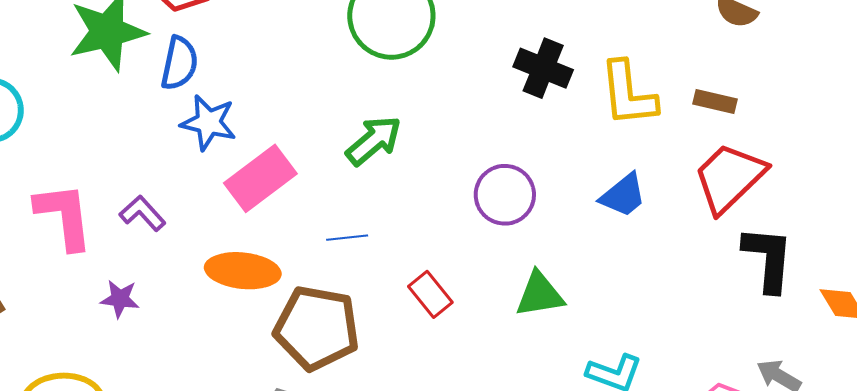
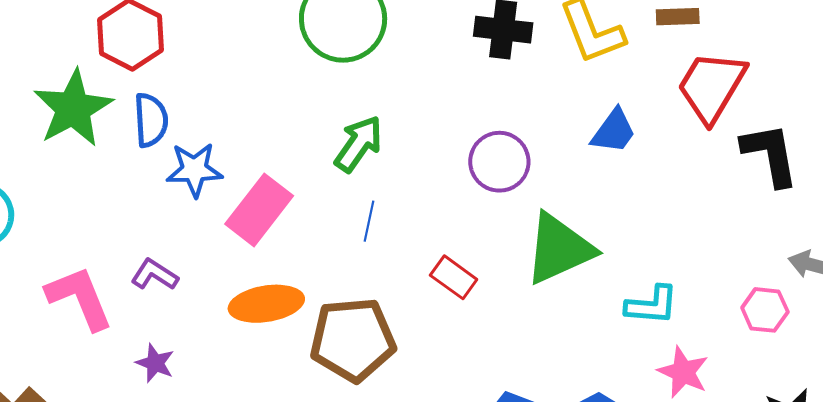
blue line: (347, 238) -> (369, 221), moved, turned -57
green triangle: (540, 294) -> (559, 249), size x1.5
purple star: (120, 299) -> (155, 363), turned 30

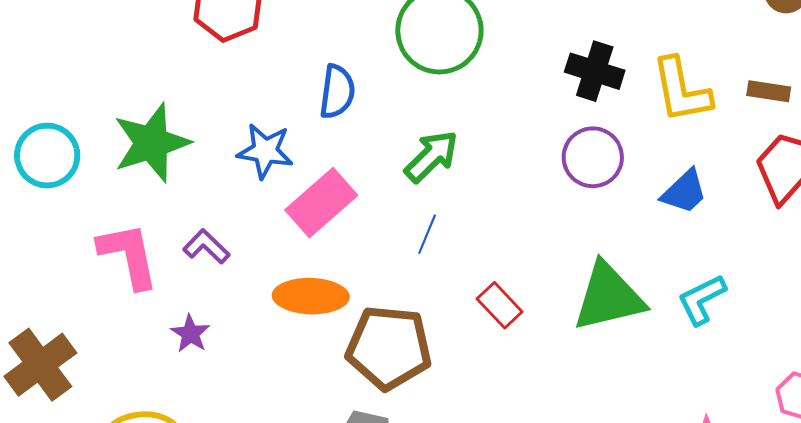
green star: (73, 108) -> (152, 143), moved
blue semicircle: (151, 120) -> (337, 92), moved
purple circle: (499, 162) -> (593, 157), moved
cyan L-shape: (652, 305) -> (702, 299), moved, turned 138

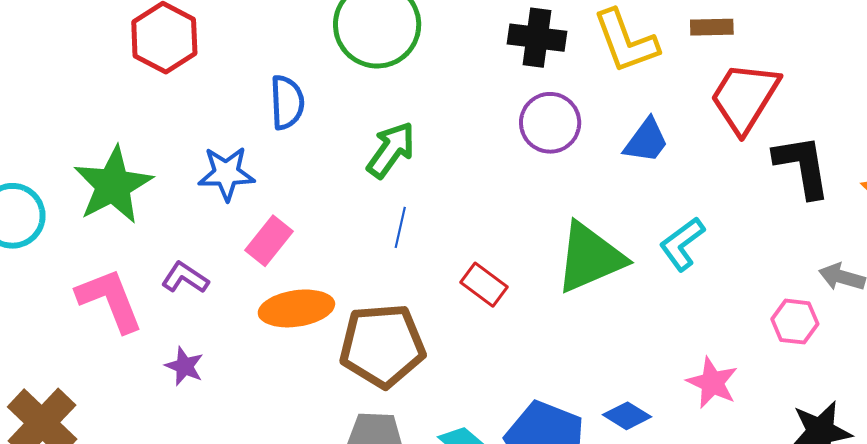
pink rectangle: (321, 203) -> (269, 241), moved, size x0.7

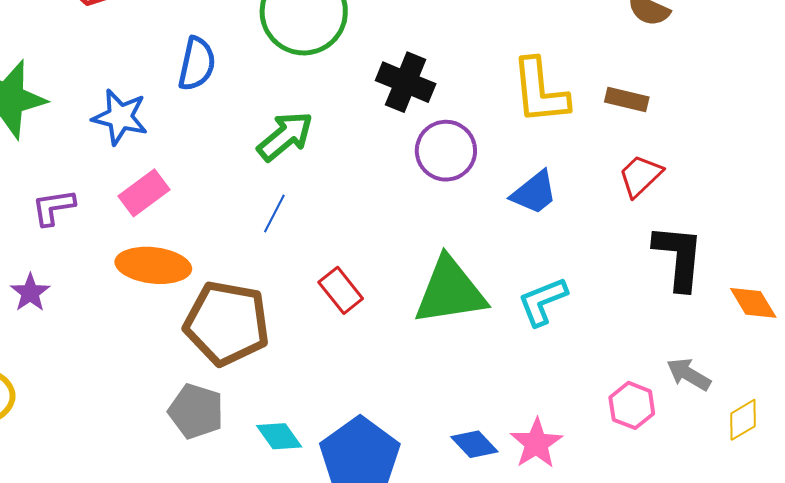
black cross: (537, 38) -> (406, 82), moved
red trapezoid: (745, 97) -> (640, 176), size x0.6
purple L-shape: (185, 278) -> (53, 207), turned -57
blue diamond: (627, 416) -> (474, 444), moved

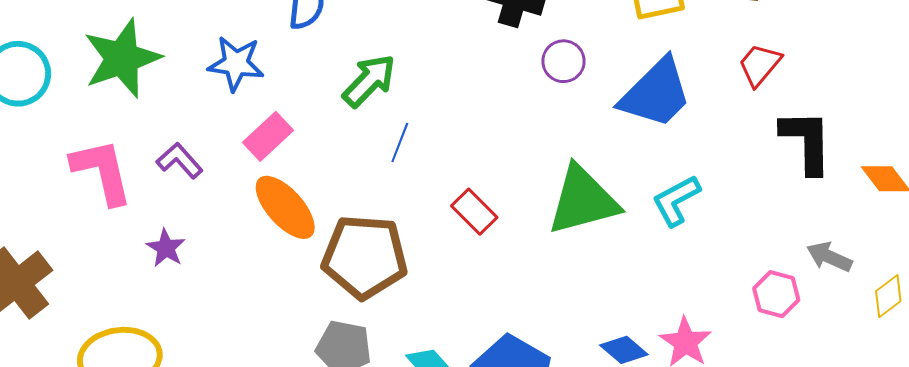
green arrow: (285, 136) -> (369, 81), moved
purple circle: (446, 151) -> (564, 61), size x0.7
blue trapezoid: (534, 193) -> (656, 93), size x1.6
purple L-shape: (53, 207) -> (180, 161), turned 63
orange ellipse: (153, 265) -> (285, 207), turned 48

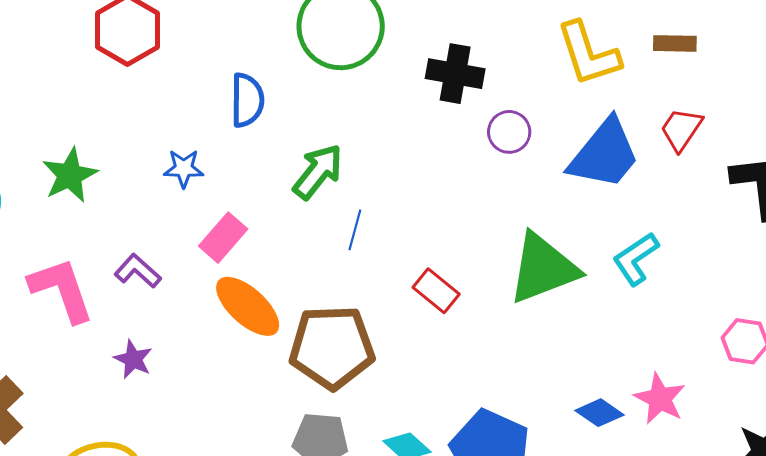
green star: (122, 58) -> (70, 175), size x0.7
blue star: (236, 64) -> (184, 168), size x0.7
red trapezoid: (760, 65) -> (681, 129), moved

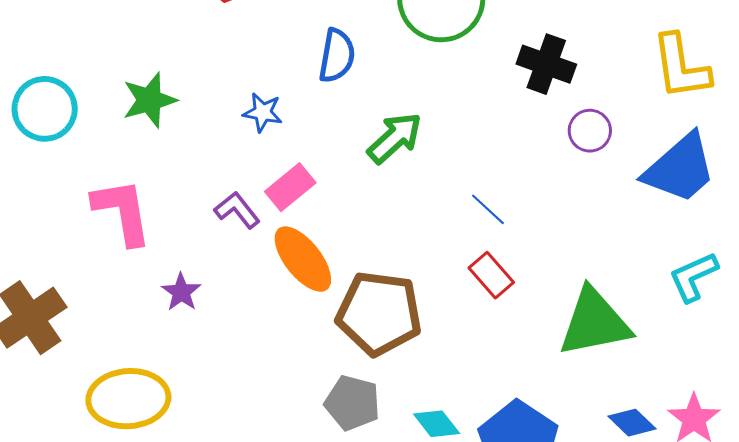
blue line: (355, 230) -> (488, 209), moved, turned -72
green triangle: (543, 268) -> (594, 322), moved
purple L-shape: (138, 271) -> (237, 210), moved

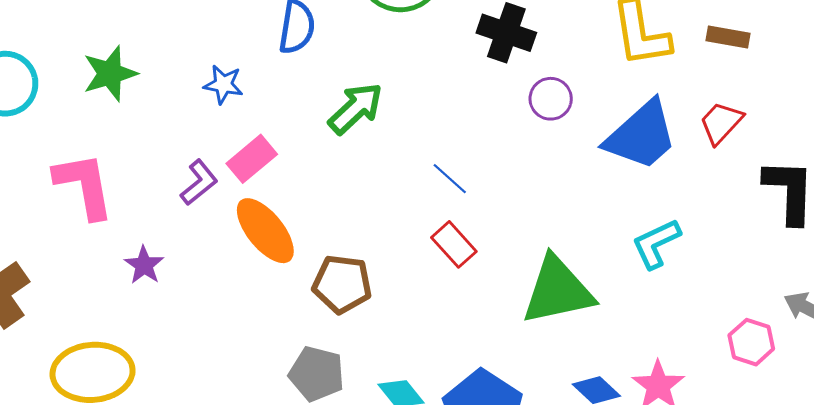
purple L-shape: (237, 210) -> (199, 182), turned 90
brown pentagon: (379, 313) -> (342, 284), size x0.7

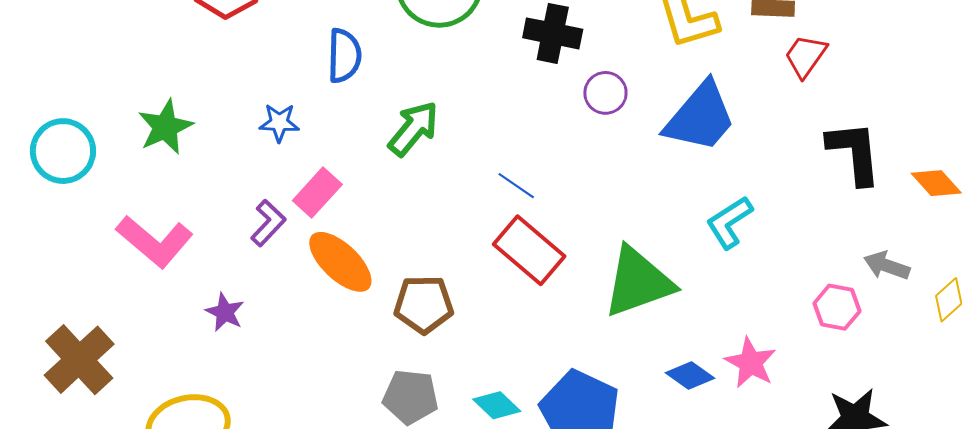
red trapezoid: (721, 123) -> (805, 56), moved
pink L-shape: (84, 185) -> (155, 241), turned 148
red rectangle: (454, 244) -> (529, 250), size x1.5

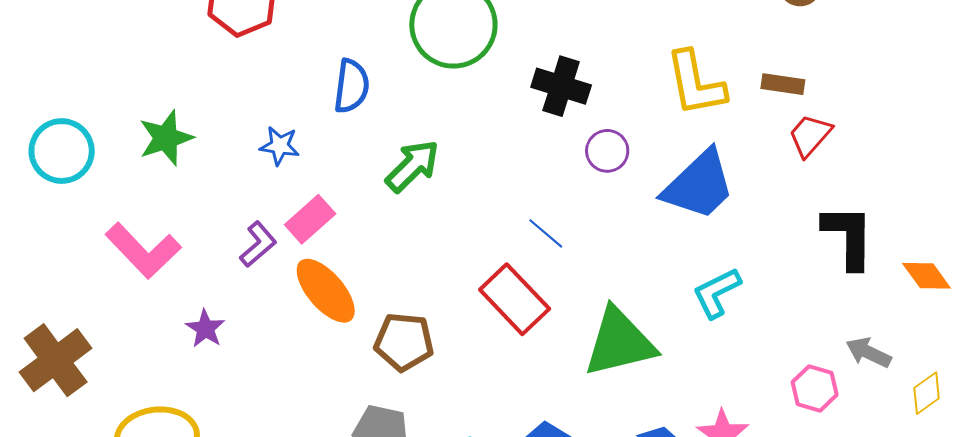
blue line: (516, 186) -> (546, 233), moved

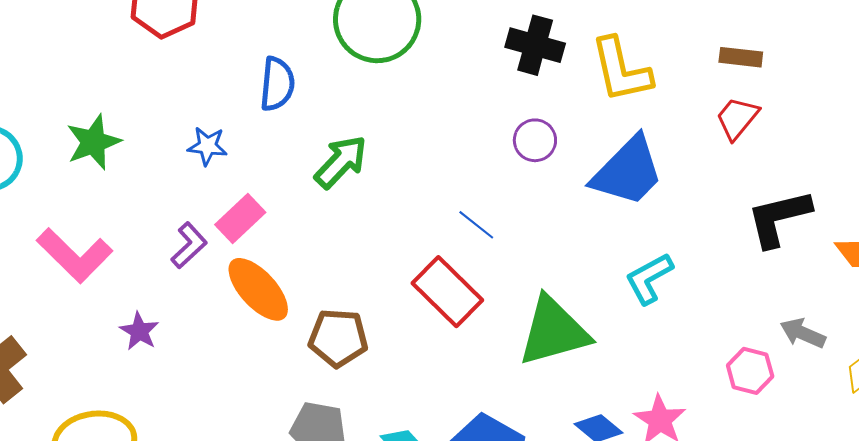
brown rectangle: (783, 84) -> (741, 57), moved
black cross: (561, 86) -> (535, 45), moved
black L-shape: (848, 237) -> (779, 218), turned -102

